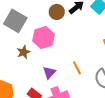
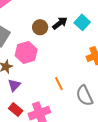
purple triangle: (49, 72) -> (14, 85), moved

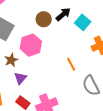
cyan square: (82, 22) -> (83, 22), moved
orange line: (59, 84) -> (71, 64), moved

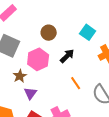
black arrow: (63, 14) -> (67, 56), moved
orange line: (71, 64) -> (76, 83), moved

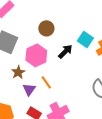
cyan square: (88, 32) -> (85, 40), moved
orange line: (76, 83) -> (46, 82), moved

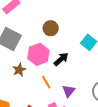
black arrow: (65, 51) -> (61, 59), moved
purple triangle: (29, 89) -> (69, 91), moved

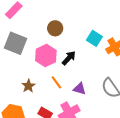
brown star: (19, 70) -> (28, 86), moved
purple triangle: (69, 91) -> (80, 89), turned -48

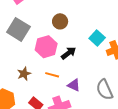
orange line: (56, 82) -> (52, 75), turned -48

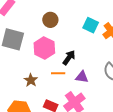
black arrow: (69, 53) -> (69, 58), moved

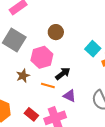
brown star: (31, 80) -> (23, 76), moved

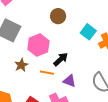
brown circle: (56, 32) -> (58, 16), moved

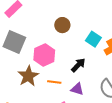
black arrow: (61, 59) -> (78, 65), moved
brown star: (21, 65) -> (28, 76), size x1.5

